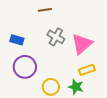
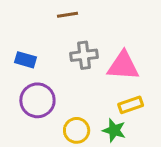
gray cross: (56, 37) -> (84, 55), turned -36
pink triangle: (82, 44) -> (123, 66), turned 45

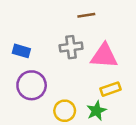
brown line: (68, 15) -> (86, 15), moved
green star: (114, 130) -> (96, 111), turned 30

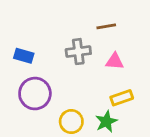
brown line: (86, 15) -> (106, 26), moved
pink triangle: (104, 56) -> (115, 61), size x0.6

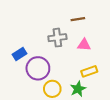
blue rectangle: (24, 56) -> (19, 54), moved, turned -48
purple circle: (35, 94) -> (38, 68), moved

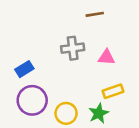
brown line: (78, 19) -> (95, 14), moved
purple circle: (38, 68) -> (32, 100), moved

